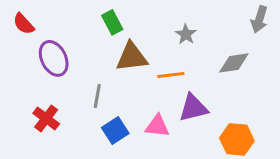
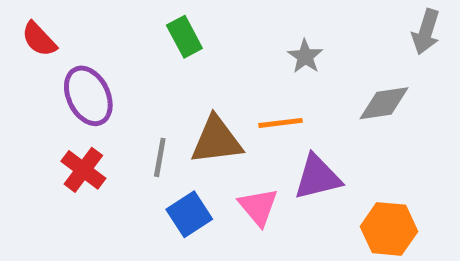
brown triangle: (132, 57) -> (216, 140), moved
red cross: (46, 118) -> (83, 170), moved
pink triangle: (157, 126) -> (258, 207), turned 44

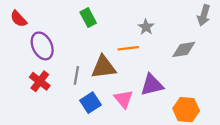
orange line: (281, 123) -> (128, 48), moved

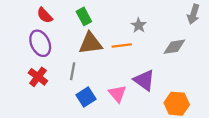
red semicircle: (19, 19) -> (45, 15), moved
brown triangle: (104, 67) -> (91, 43), moved
purple triangle: (152, 85) -> (144, 80), turned 50

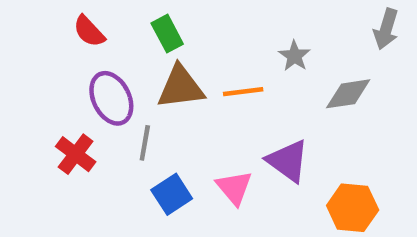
gray star: (139, 25) -> (294, 56), moved
purple ellipse: (40, 43) -> (111, 98), moved

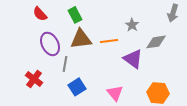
red cross: (76, 154) -> (34, 79), moved
purple triangle: (288, 161) -> (133, 59), moved
pink triangle: (234, 188) -> (115, 93), moved

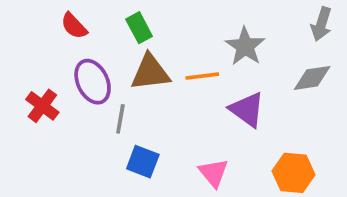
gray star: (132, 25) -> (245, 46), size x1.5
gray diamond: (156, 42) -> (312, 78), moved
red cross: (34, 79) -> (42, 106), moved
blue square: (77, 87) -> (143, 162), turned -36

